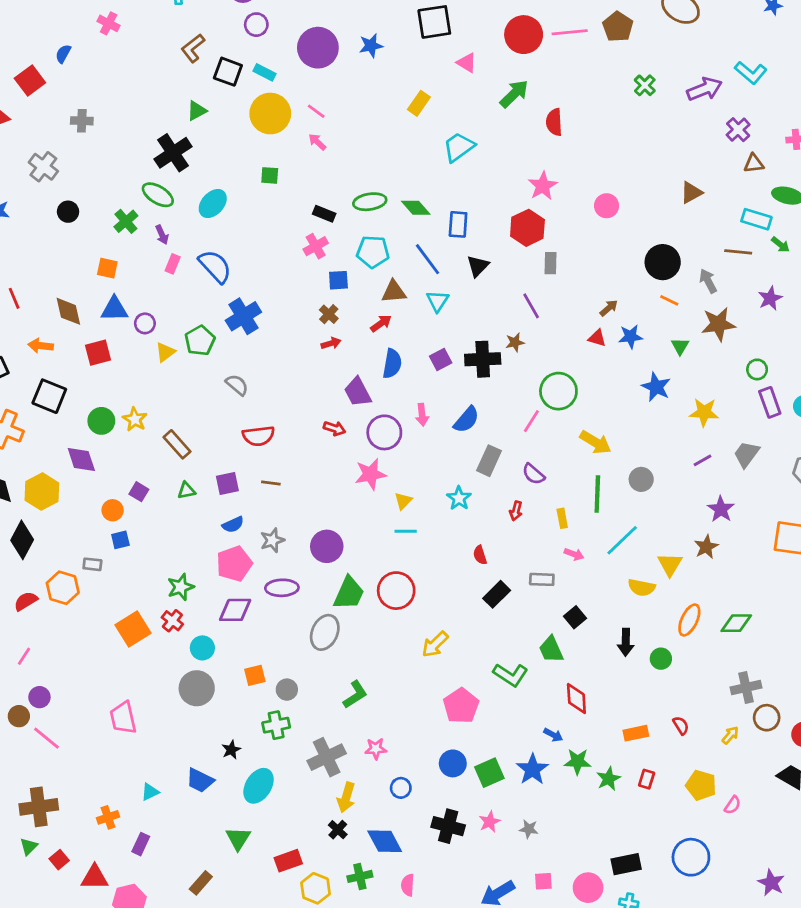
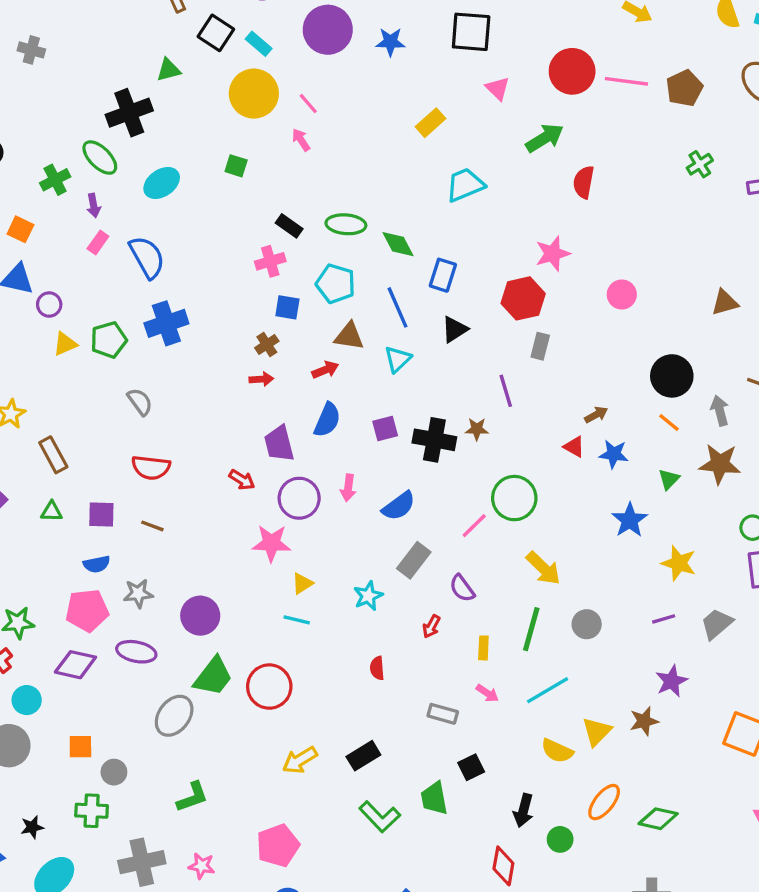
black rectangle: (497, 594) -> (363, 756), moved
red diamond: (576, 699) -> (503, 866), moved
pink pentagon: (461, 706) -> (278, 845), moved

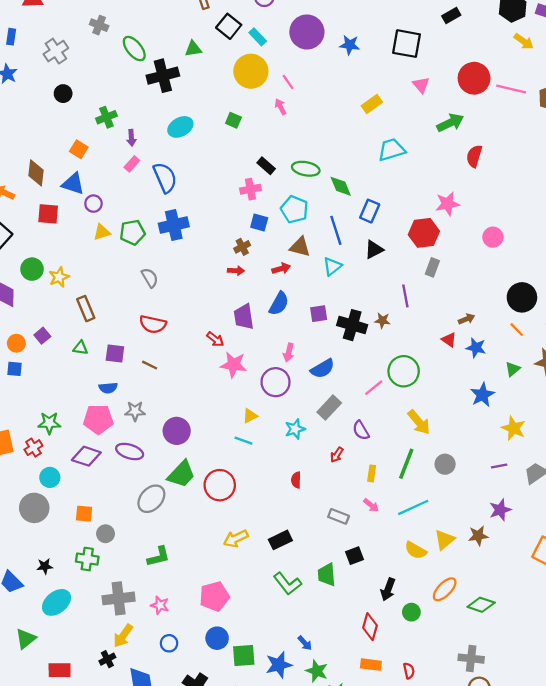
green ellipse: (100, 158) -> (134, 49), moved
purple circle: (299, 498) -> (276, 382), moved
pink star: (271, 543) -> (234, 365), moved

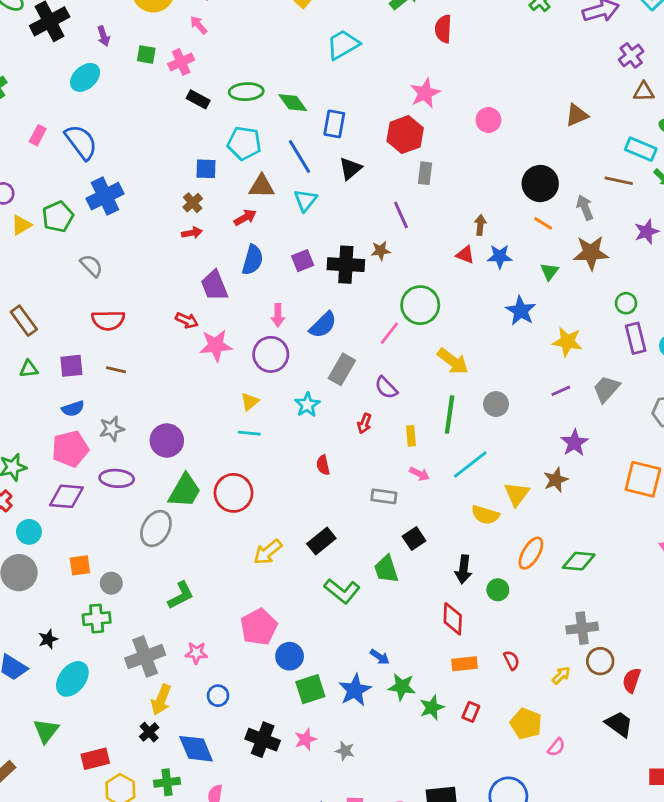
purple arrow: (131, 138) -> (104, 36), moved
pink cross: (250, 189) -> (181, 62), moved
brown arrow: (466, 319) -> (480, 225), turned -49
blue circle: (217, 638) -> (290, 656), moved

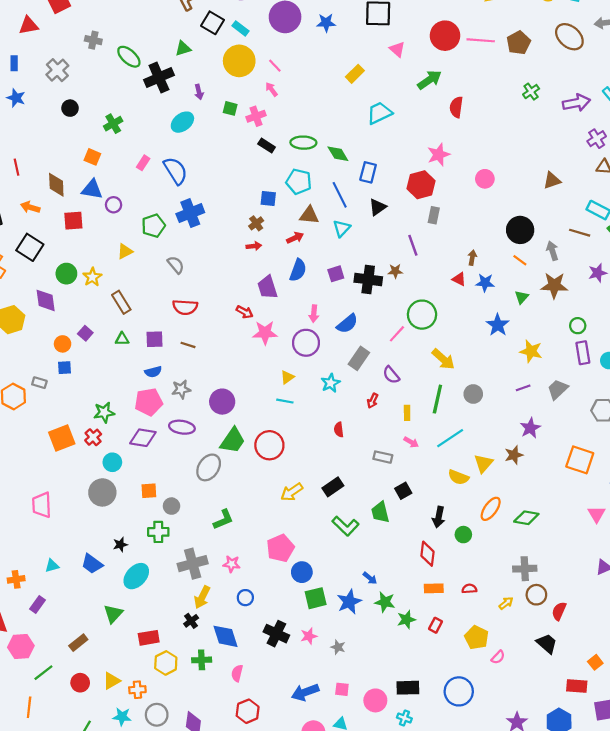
yellow triangle: (21, 225) -> (125, 251), moved
red semicircle: (511, 660) -> (469, 589), turned -72

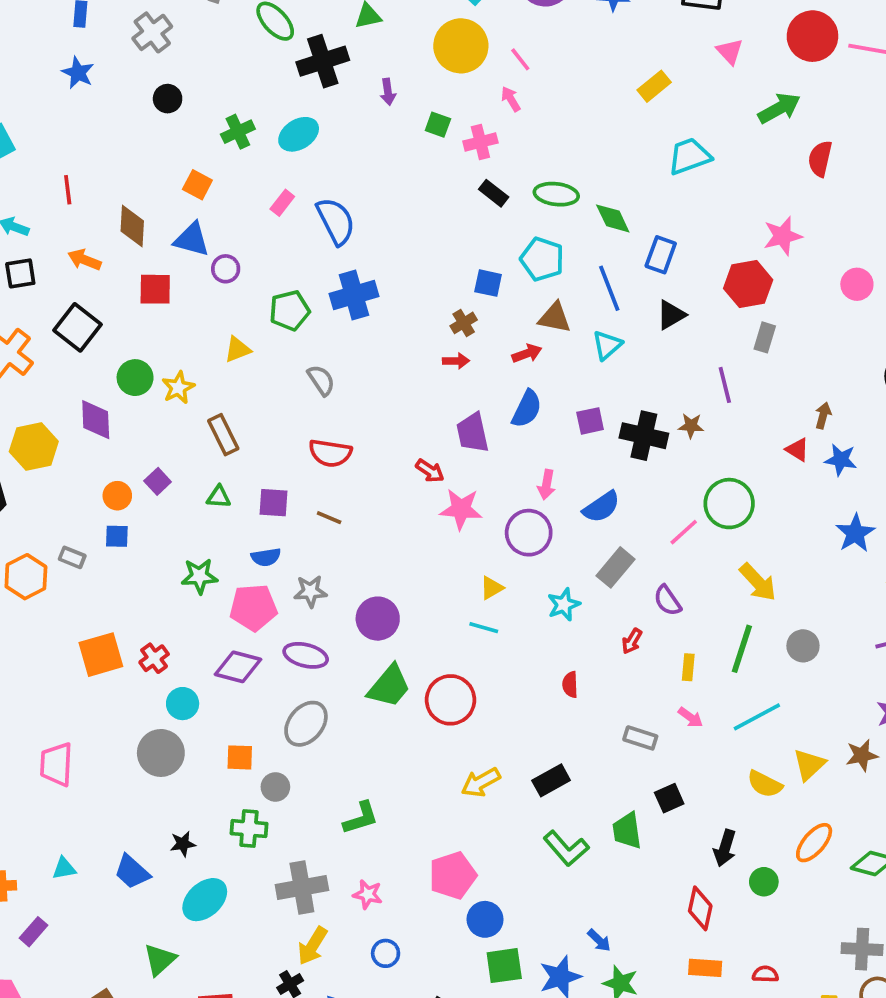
cyan ellipse: (182, 122) -> (299, 134), moved
green star: (104, 412) -> (199, 576), moved
gray ellipse: (209, 467) -> (306, 724), moved

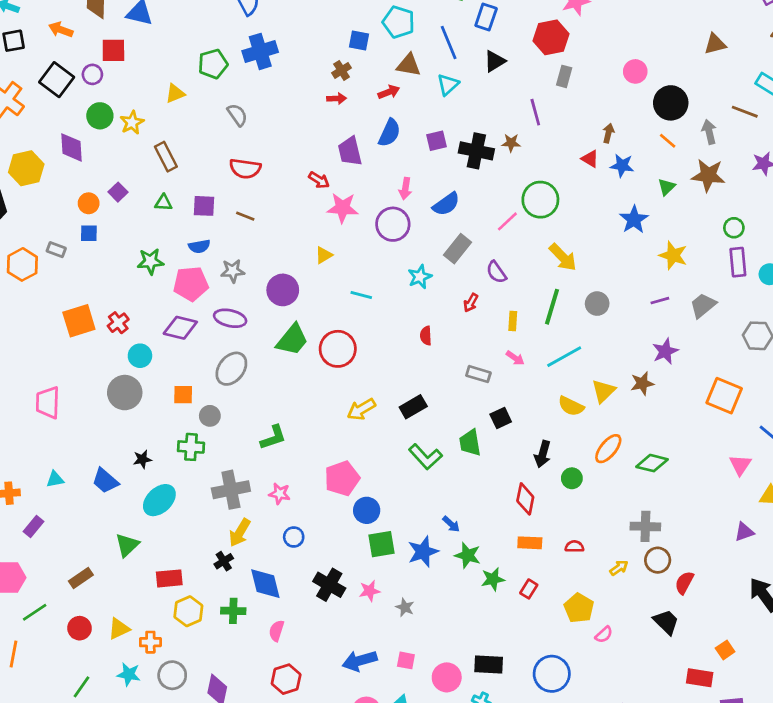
purple circle: (226, 269) -> (92, 74), moved
pink circle: (857, 284) -> (635, 71), moved
yellow triangle: (492, 588) -> (324, 255), moved

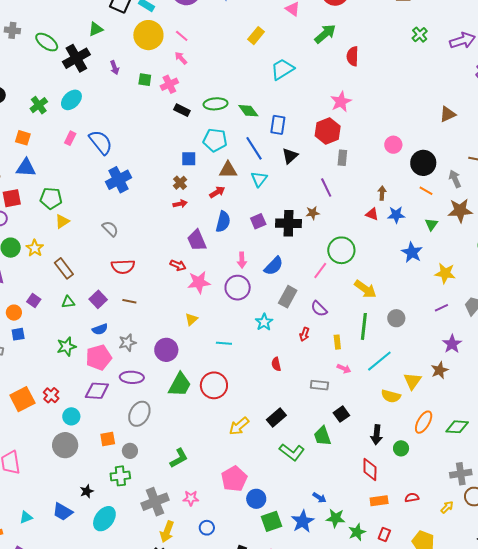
green pentagon: (213, 64) -> (51, 198), moved, turned 30
purple square: (204, 206) -> (98, 299), turned -36

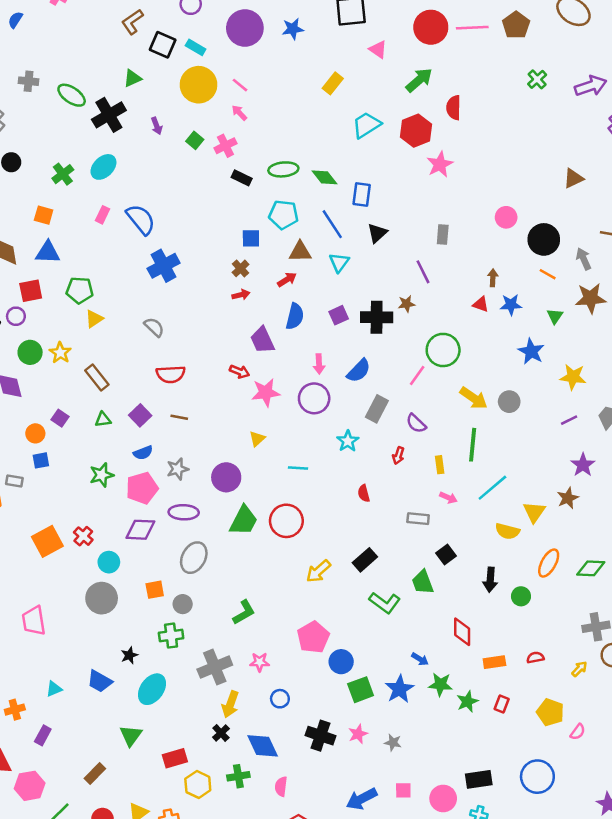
green square: (145, 80) -> (195, 140), turned 32
red hexagon: (328, 131) -> (416, 131), moved
gray circle: (396, 318) -> (509, 402), moved
red diamond: (370, 470) -> (462, 632), moved

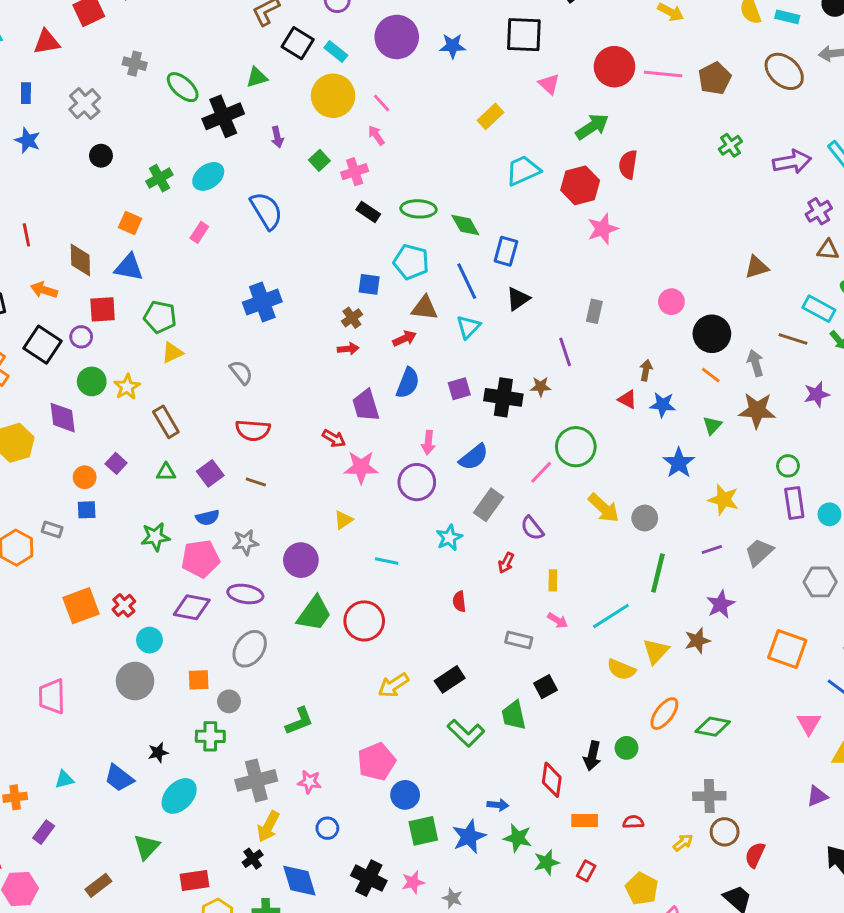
blue semicircle: (141, 219) -> (266, 211), moved
green line: (473, 445) -> (658, 573), moved
black arrow: (490, 580) -> (592, 756), moved
blue arrow: (420, 659) -> (498, 805), turned -35

